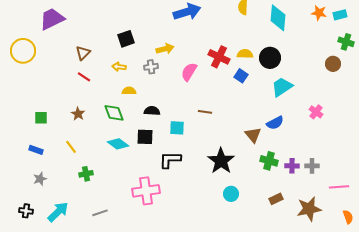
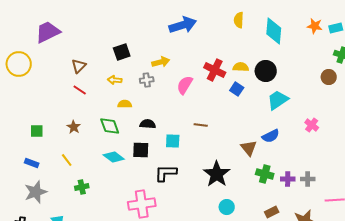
gray star: (40, 179) -> (36, 192), size x1.6

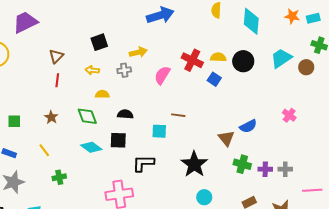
red line: (80, 90) -> (57, 80), turned 64
cyan trapezoid: (278, 100) -> (281, 58), moved
cyan square: (173, 141) -> (159, 131), moved

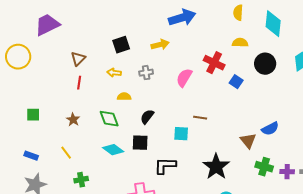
yellow arrow: (138, 52) -> (160, 45), moved
yellow semicircle: (218, 57) -> (240, 43), moved
black semicircle: (125, 114) -> (147, 117), turned -56
green square: (14, 121) -> (33, 115), moved

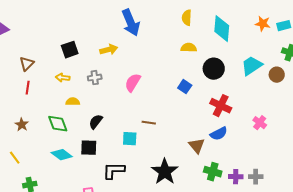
blue arrow: (182, 18) -> (131, 23), turned 84
red cross: (214, 63) -> (221, 106), moved

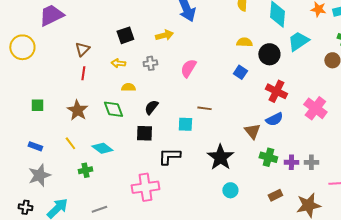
yellow semicircle: (189, 48) -> (244, 42), moved
cyan trapezoid: (252, 66) -> (298, 41), moved
pink cross: (260, 123) -> (315, 108), size x1.6
brown star: (22, 125) -> (77, 110), size x1.5
cyan diamond: (62, 155) -> (102, 148), moved

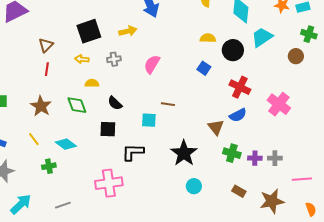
black square: (125, 35) -> (89, 31), size x1.4
black semicircle: (151, 107) -> (115, 103), turned -84
brown rectangle: (275, 195) -> (239, 191), turned 56

